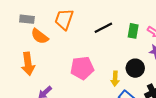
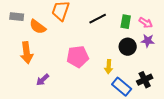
gray rectangle: (27, 19) -> (17, 17), moved
black circle: (135, 68) -> (128, 47), moved

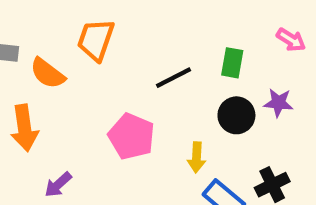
black line: (98, 19) -> (173, 78), moved
pink arrow: (146, 23) -> (291, 40), moved
pink pentagon: (78, 57) -> (131, 136), turned 30

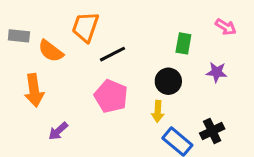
black line: (173, 78) -> (113, 54), moved
black circle: (236, 115) -> (168, 81), moved

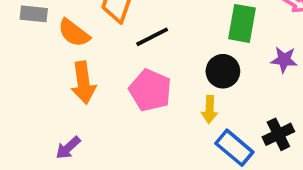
green rectangle: (183, 43) -> (242, 23), size x1.4
orange arrow: (34, 90) -> (83, 83), moved
purple arrow: (58, 131) -> (68, 148), moved

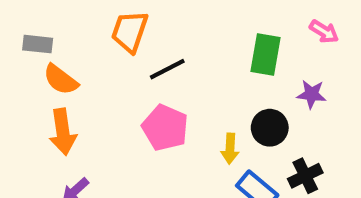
orange semicircle: (74, 33) -> (61, 80), moved
black circle: (223, 71) -> (270, 128), moved
orange arrow: (83, 83) -> (63, 132), moved

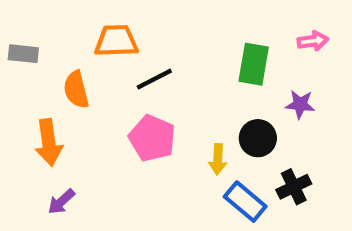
orange trapezoid: (130, 32) -> (116, 41), turned 69
pink arrow: (324, 32) -> (313, 41), turned -40
orange semicircle: (61, 80) -> (76, 90), moved, turned 39

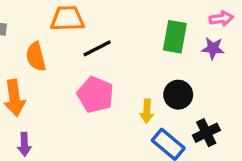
purple star: (300, 104) -> (213, 48), moved
purple arrow: (61, 202) -> (24, 144), turned -50

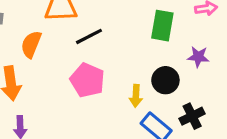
purple star: (213, 48) -> (198, 57), moved
orange semicircle: (36, 57) -> (31, 44), turned 36

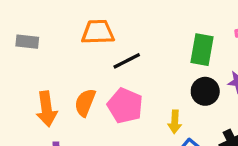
orange semicircle: (31, 44) -> (85, 103), moved
black circle: (165, 80) -> (205, 91), moved

